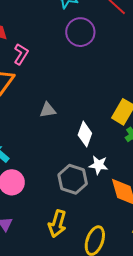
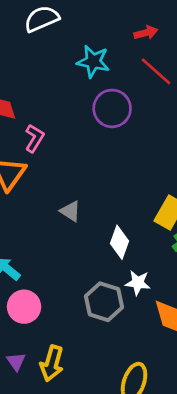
gray triangle: (48, 110) -> (70, 211), turned 42
yellow arrow: (57, 224) -> (52, 363), moved

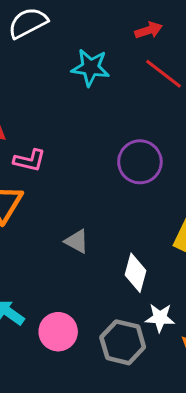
purple circle: (112, 108) -> (140, 162), moved
pink L-shape: (34, 138) -> (29, 160), turned 76
pink circle: (24, 307) -> (58, 332), moved

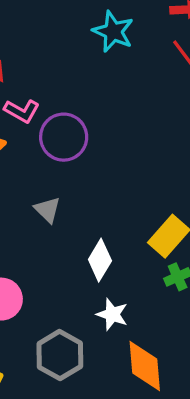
purple circle: (140, 162) -> (64, 137), moved
gray hexagon: (123, 342) -> (60, 355), moved

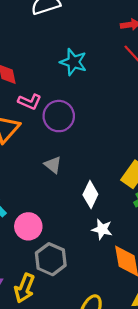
cyan star: (113, 32) -> (73, 62), moved
gray hexagon: (60, 355) -> (51, 259), moved

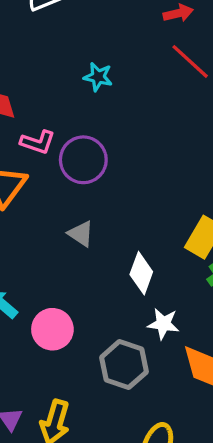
cyan star: (73, 62) -> (98, 77), size x0.7
gray hexagon: (51, 259) -> (124, 365), moved

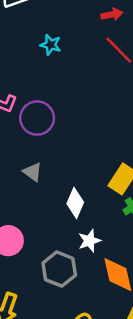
cyan star: (98, 77) -> (51, 45), moved
white star: (163, 324) -> (89, 241), turned -30

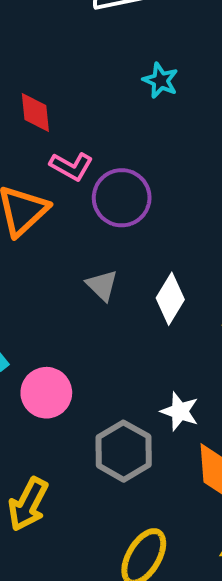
white diamond: (75, 203) -> (170, 299), moved
white star: (89, 241) -> (180, 411), turned 30

